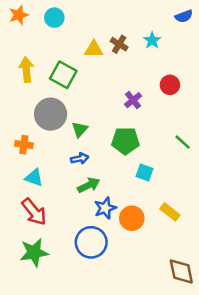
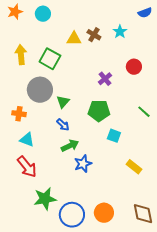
blue arrow: (80, 159) -> (63, 125), turned 56
orange circle: (132, 218) -> (104, 213), moved
blue circle: (91, 242) -> (72, 215), moved
green star: (34, 252) -> (45, 199), moved

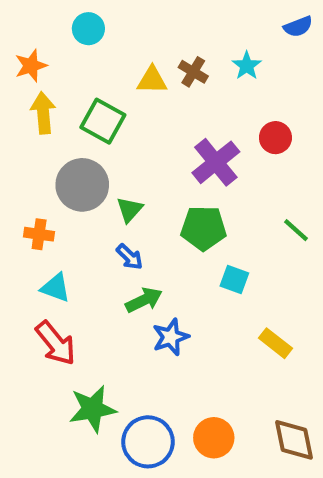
orange star: (15, 12) -> (31, 66), moved
purple cross: (105, 79) -> (216, 162), size x1.6

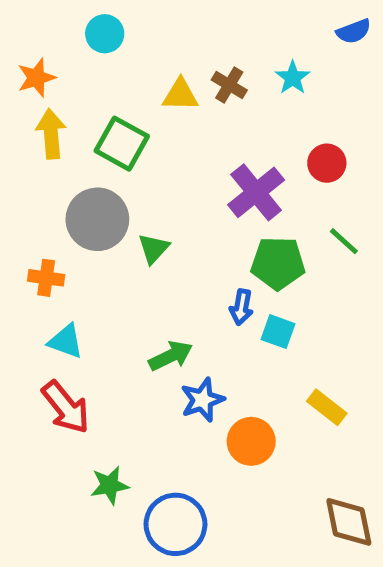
green pentagon: (204, 228) -> (278, 263), moved
green line: (296, 230) -> (344, 241), moved
blue arrow: (130, 257) -> (241, 307), moved, turned 56
green star: (93, 409) -> (110, 485), size x0.7
orange circle: (214, 438) -> (251, 441), moved

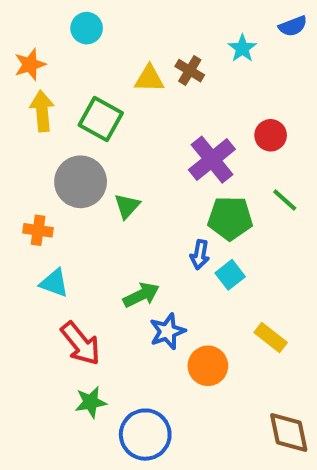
cyan star: (293, 78) -> (242, 48), moved
cyan square: (278, 332) -> (230, 275), turned 32
red arrow: (66, 407) -> (81, 344), moved

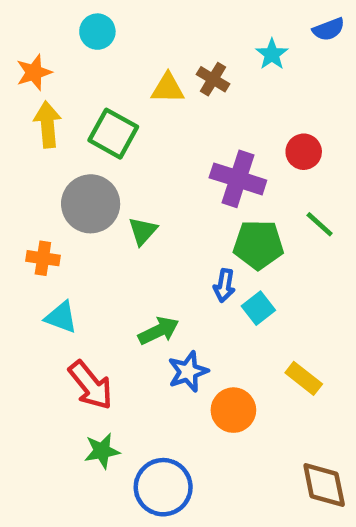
purple cross: (212, 160) -> (238, 179), turned -33

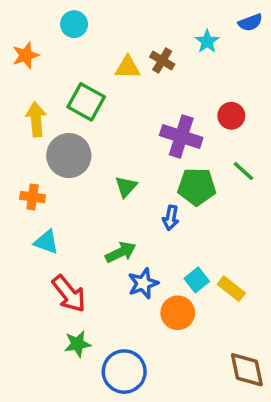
yellow arrow: (48, 125) -> (36, 119), moved
green triangle: (143, 231) -> (126, 187), moved
cyan square: (258, 308) -> (197, 280), moved

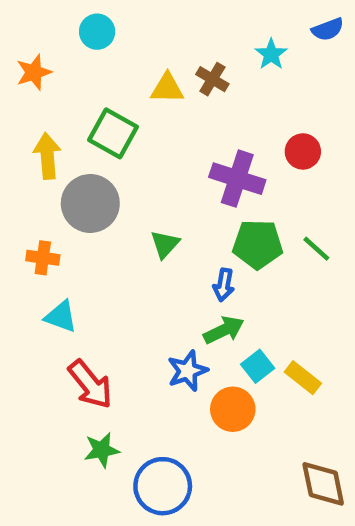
green line: (243, 171) -> (316, 249), moved
green arrow: (121, 252) -> (224, 330), moved

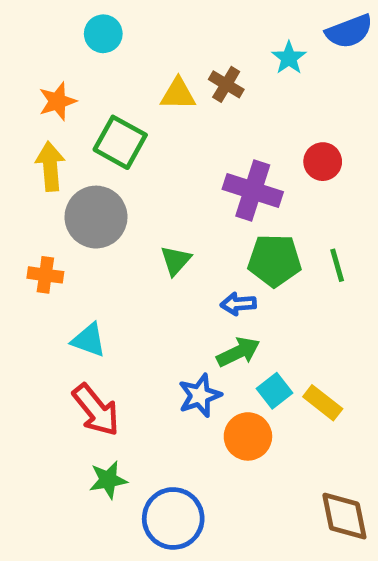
blue semicircle: (328, 29) -> (349, 31), size x1.4
orange star: (34, 72) -> (57, 101), moved
green line: (316, 249) -> (337, 265), turned 32
blue arrow: (224, 285) -> (238, 304), turned 76
cyan triangle: (61, 317) -> (89, 340), moved

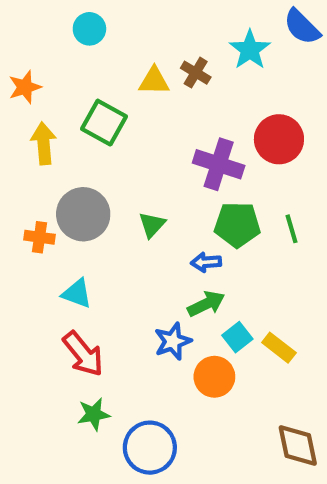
blue semicircle: (349, 31) -> (302, 27), turned 66
cyan star: (289, 58) -> (250, 50), size x1.4
orange star: (57, 101) -> (25, 87), moved
red circle: (323, 162) -> (279, 139), size x1.5
gray circle: (96, 217) -> (83, 214), moved

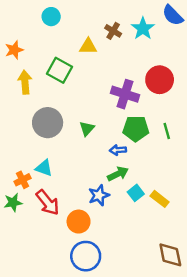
brown cross: (196, 73) -> (113, 31), moved
orange cross: (39, 237) -> (23, 180), moved, turned -35
orange circle: (214, 377) -> (79, 222), moved
green star: (94, 414) -> (13, 202), moved

